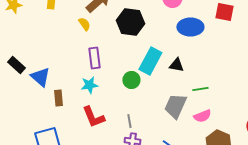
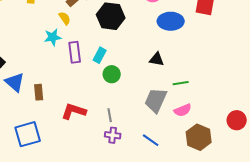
cyan rectangle: (150, 61) -> (100, 55), moved, size x0.6
blue triangle: (40, 77) -> (15, 82), moved
cyan star: (89, 85) -> (53, 37), moved
red L-shape: (93, 117) -> (74, 111), turned 130

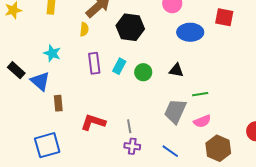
yellow semicircle: (65, 18) -> (84, 29), turned 40
cyan star: (53, 37) -> (52, 53), moved, turned 30
green circle: (112, 74) -> (143, 72), moved
blue triangle: (15, 82) -> (40, 81), moved

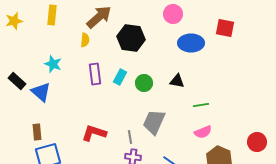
brown rectangle: (58, 103) -> (37, 132), moved
gray trapezoid: (175, 111) -> (154, 122), moved

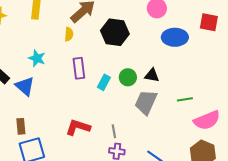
cyan rectangle: (120, 77) -> (104, 82), moved
black triangle: (177, 81) -> (152, 75), moved
gray trapezoid: (154, 122) -> (146, 102), moved
pink semicircle: (203, 132) -> (207, 120), moved, size x1.5

